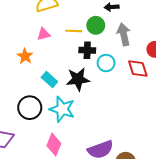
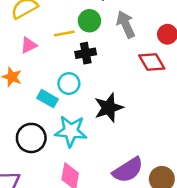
cyan circle: (106, 63) -> (69, 84), moved
black star: (78, 79) -> (109, 108), moved

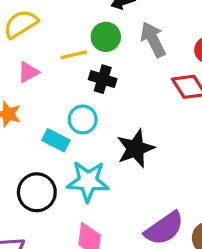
black cross: (86, 53) -> (103, 79), turned 30

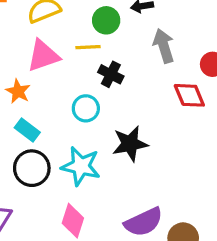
green circle: (106, 37) -> (106, 20), moved
pink triangle: (28, 72) -> (43, 56), size x1.6
cyan rectangle: (56, 140) -> (27, 130), moved

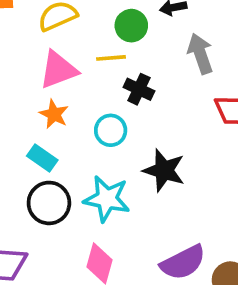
orange star: (18, 91) -> (54, 114), moved
black star: (130, 144) -> (164, 170), turned 30

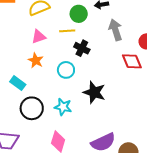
pink triangle: (58, 70) -> (39, 37), size x0.7
cyan rectangle: (42, 158) -> (18, 83), moved
cyan star: (107, 199) -> (63, 107), size x0.7

